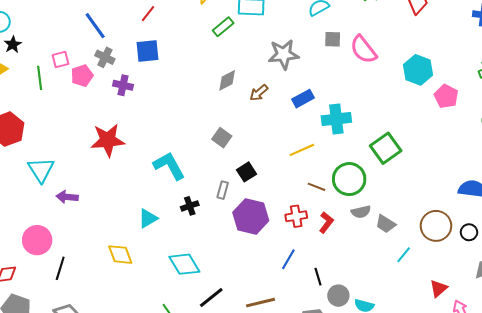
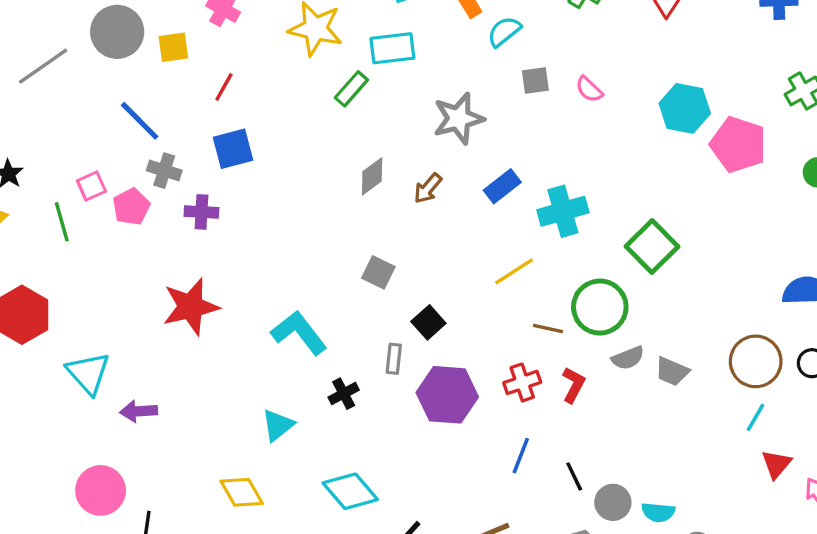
pink semicircle: (363, 50) -> (589, 89), size x0.6
pink pentagon: (446, 96) -> (738, 145), size x1.4
cyan line: (404, 255) -> (756, 417), moved

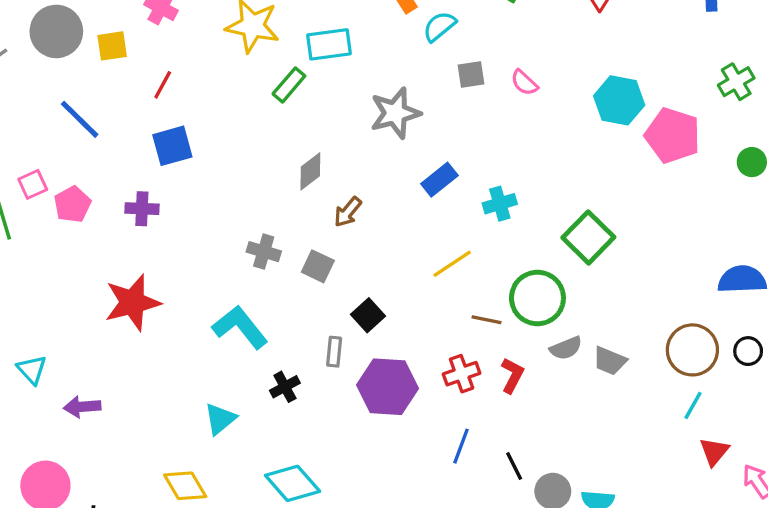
gray cross: (164, 171) -> (264, 252), moved
brown arrow: (428, 188) -> (348, 212), moved
cyan cross: (563, 211) -> (500, 204), size x0.7
cyan triangle: (88, 373) -> (32, 370), size x0.7

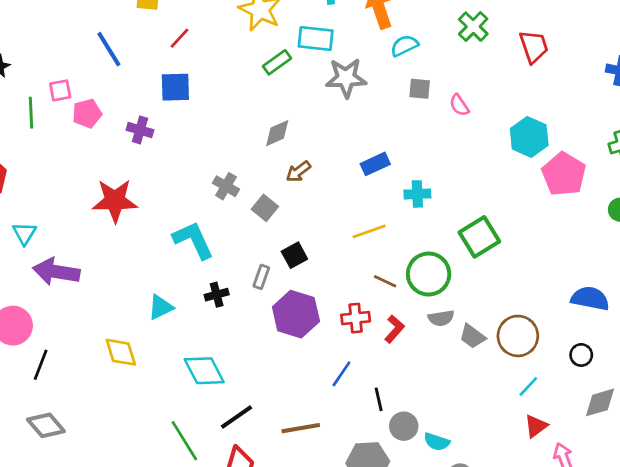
gray star: (395, 113) -> (346, 78), moved
brown circle: (692, 350) -> (518, 336), moved
purple arrow: (82, 407) -> (56, 272), size x1.6

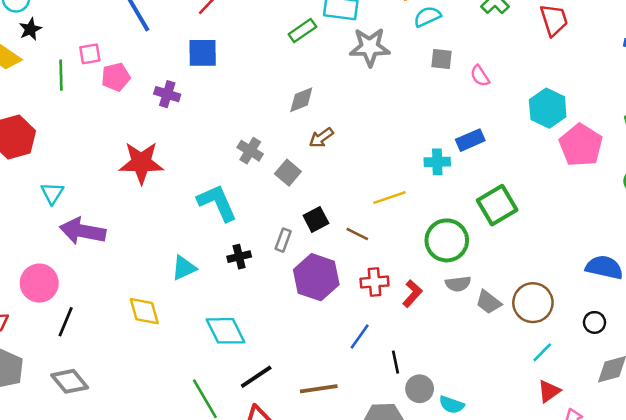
blue rectangle: (375, 164) -> (470, 140), moved
brown line: (385, 281) -> (357, 234), moved

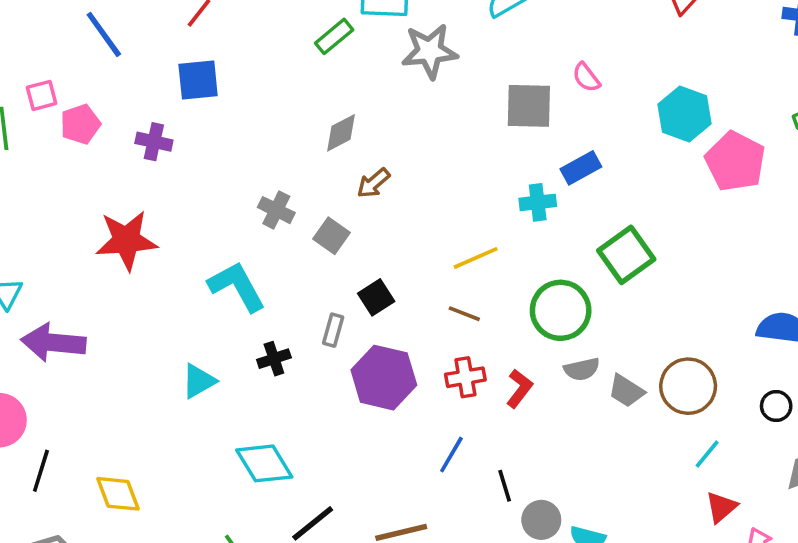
gray square: (441, 59) -> (529, 106), moved, size x1.6
brown line: (357, 234) -> (464, 314), moved
yellow diamond: (144, 311) -> (118, 494), moved

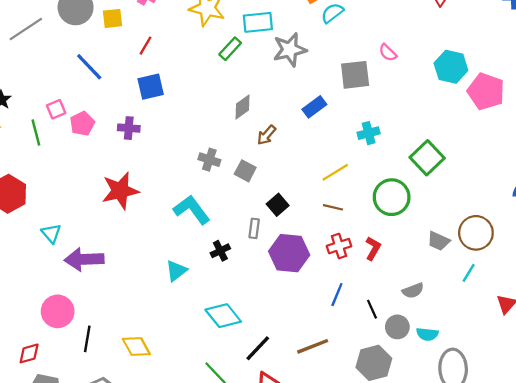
blue rectangle: (581, 168) -> (314, 107), moved
gray semicircle: (582, 369) -> (413, 291), moved
cyan line: (707, 454) -> (469, 273), moved

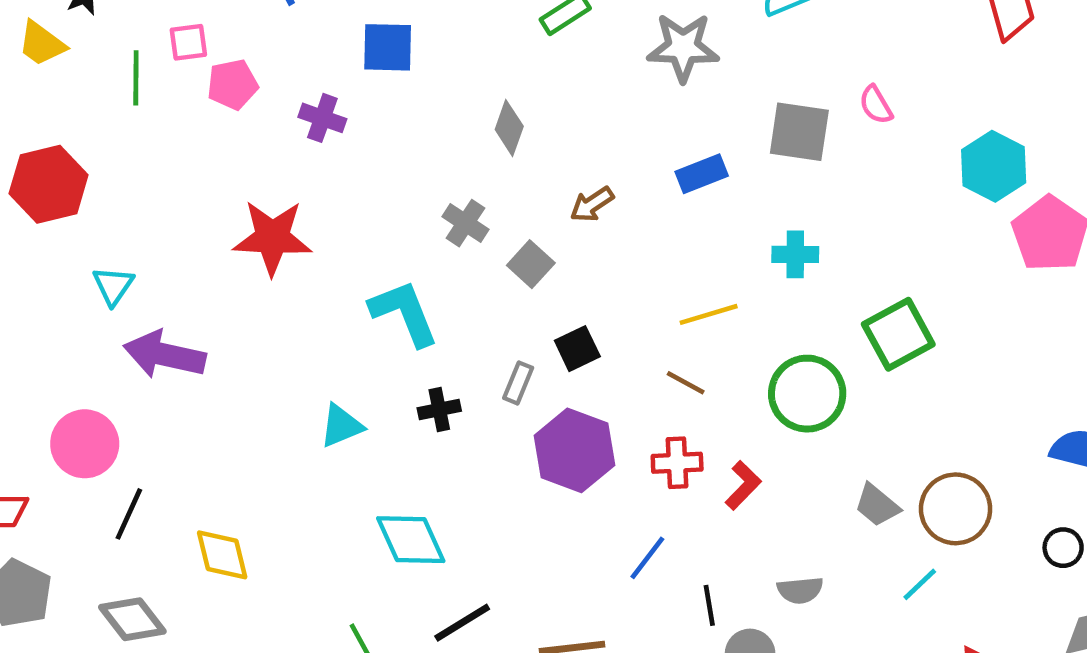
gray diamond: (242, 107) -> (509, 128), moved, turned -50

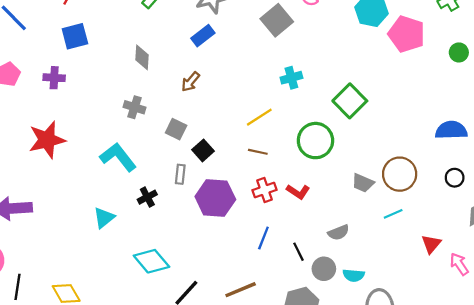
gray square: (799, 132) -> (277, 20), turned -32
blue rectangle: (702, 174) -> (203, 36), moved
gray square: (531, 264) -> (176, 129), moved
red L-shape: (743, 485) -> (298, 192), turned 95
cyan line: (920, 584) -> (393, 214), turned 36

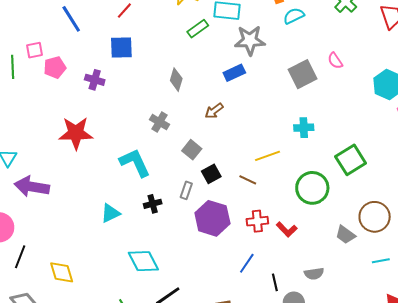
brown line: (258, 152) -> (248, 180), moved
brown circle: (400, 174) -> (375, 217), moved
cyan line: (393, 214) -> (381, 261), moved

